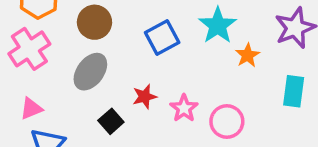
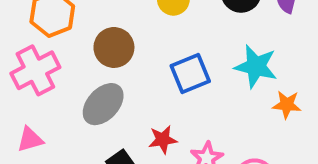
cyan star: (218, 25) -> (256, 66), turned -30
orange star: (248, 55) -> (287, 105), turned 30

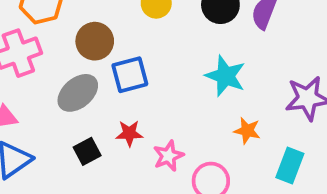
blue square: (190, 74) -> (130, 75), moved
orange star: (287, 105) -> (247, 131), moved

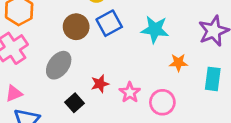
brown circle: (95, 41) -> (76, 27), moved
blue square: (130, 75) -> (109, 23), moved

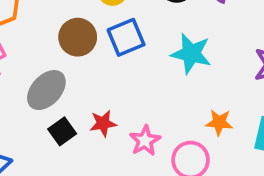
orange star: (178, 63) -> (219, 122), moved
black square: (74, 103) -> (62, 131), moved

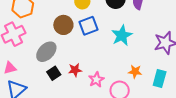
cyan star: (191, 54) -> (122, 35), turned 30

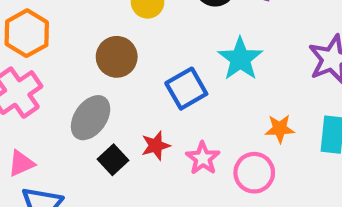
blue square: (88, 26) -> (186, 89), moved

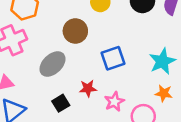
cyan star: (240, 59) -> (162, 61), moved
black square: (113, 160) -> (61, 103), moved

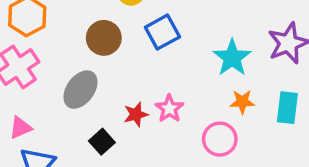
blue square: (113, 58) -> (162, 32), moved
pink star: (114, 102) -> (169, 109), moved

